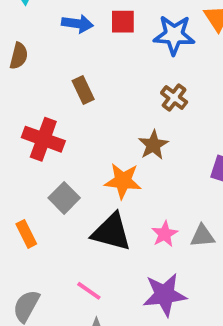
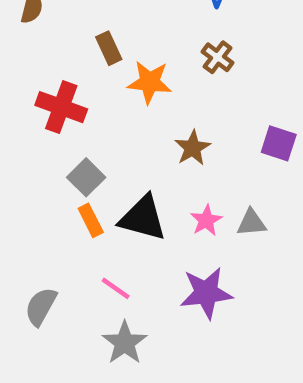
brown star: (153, 145) -> (193, 148), moved
orange star: (123, 181) -> (150, 82), moved
orange rectangle: (26, 234) -> (91, 220), moved

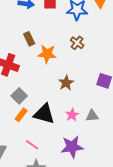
orange rectangle: (91, 220) -> (21, 115), turned 64

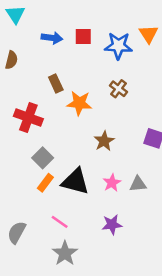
purple star: (72, 147) -> (112, 225), size x0.7

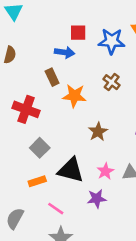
blue arrow: (52, 38) -> (64, 52), moved
orange rectangle: (45, 183) -> (37, 181), moved, turned 35
purple star: (112, 225) -> (97, 199), moved

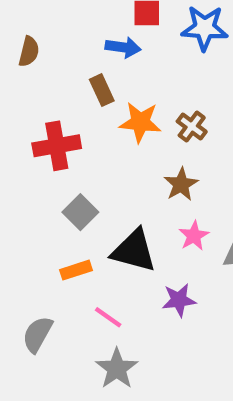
brown cross: (112, 82) -> (192, 127), moved
red cross: (26, 109) -> (57, 146), turned -30
pink star: (105, 171) -> (194, 236), moved

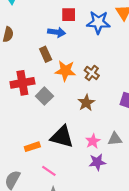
gray square: (80, 212) -> (44, 96), moved
pink star: (194, 236) -> (93, 141), moved
purple star: (179, 300) -> (97, 162), moved

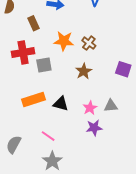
brown rectangle: (46, 54) -> (33, 23), moved
gray square: (44, 96) -> (44, 65), turned 35
black triangle: (62, 137) -> (61, 104), size x0.7
orange rectangle: (32, 147) -> (33, 100), moved, size x1.5

